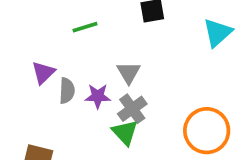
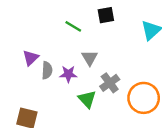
green line: (85, 27) -> (73, 26), moved, turned 48
gray cross: (132, 109) -> (110, 83), moved

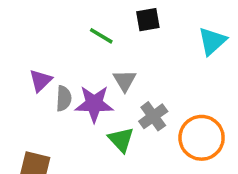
purple star: (68, 74) -> (94, 104), size x1.5

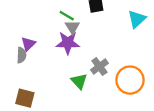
gray triangle: (125, 81) -> (72, 27), moved
gray semicircle: (64, 98) -> (21, 55), moved
purple star: (94, 104) -> (68, 43), moved

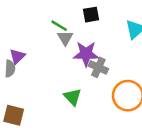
purple star: (68, 43) -> (86, 54), moved
gray cross: (99, 66) -> (98, 67), moved, turned -30

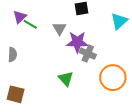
green line: (59, 26) -> (30, 24), moved
purple triangle: (17, 56) -> (20, 17), moved

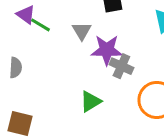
purple triangle: (20, 17) -> (26, 15), turned -40
green triangle: (66, 79) -> (91, 101), turned 42

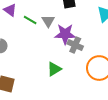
green line: (41, 25) -> (30, 20), moved

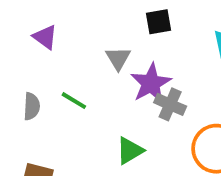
green line: (30, 20) -> (74, 101), moved
purple star: (65, 34) -> (151, 83), turned -30

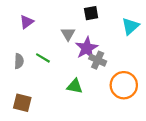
purple triangle: (45, 37) -> (27, 22), turned 48
green triangle: (130, 151) -> (75, 86), turned 42

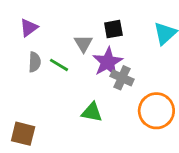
black square: (91, 13) -> (113, 29), moved
green line: (43, 58) -> (59, 65), moved
gray semicircle: (19, 61) -> (35, 62), moved

